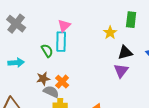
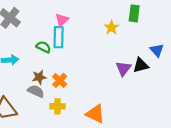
green semicircle: (47, 51) -> (43, 47), turned -32
black triangle: (125, 53) -> (141, 65), moved
gray semicircle: (51, 92) -> (36, 91), moved

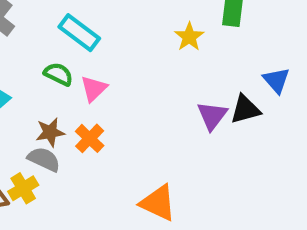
pink triangle: (62, 20) -> (94, 89), moved
cyan rectangle: (59, 37) -> (79, 33), moved, turned -54
yellow cross: (57, 106) -> (23, 188), moved, turned -32

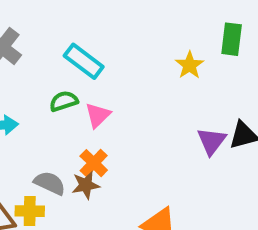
green semicircle: (58, 74) -> (64, 101), turned -44
brown star: (50, 132) -> (86, 185), moved
yellow cross: (23, 188) -> (30, 211), turned 32

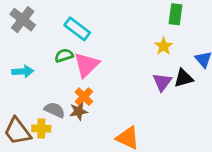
yellow star: (190, 65) -> (164, 46), moved
pink triangle: (98, 115) -> (86, 65), size x1.5

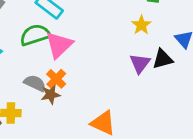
green semicircle: (64, 55) -> (35, 35), size x1.5
gray semicircle: (55, 110) -> (35, 83), moved

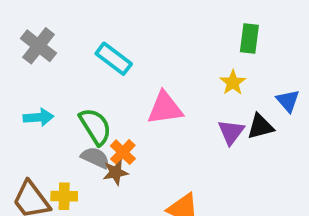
green semicircle: (35, 35) -> (95, 127), moved, turned 76
pink triangle: (59, 45) -> (165, 108), moved, turned 36

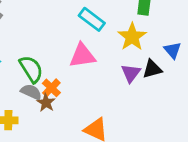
cyan rectangle: (114, 59) -> (92, 19), moved
yellow star: (233, 83) -> (132, 37), size x1.5
brown star: (116, 172) -> (46, 103), turned -30

